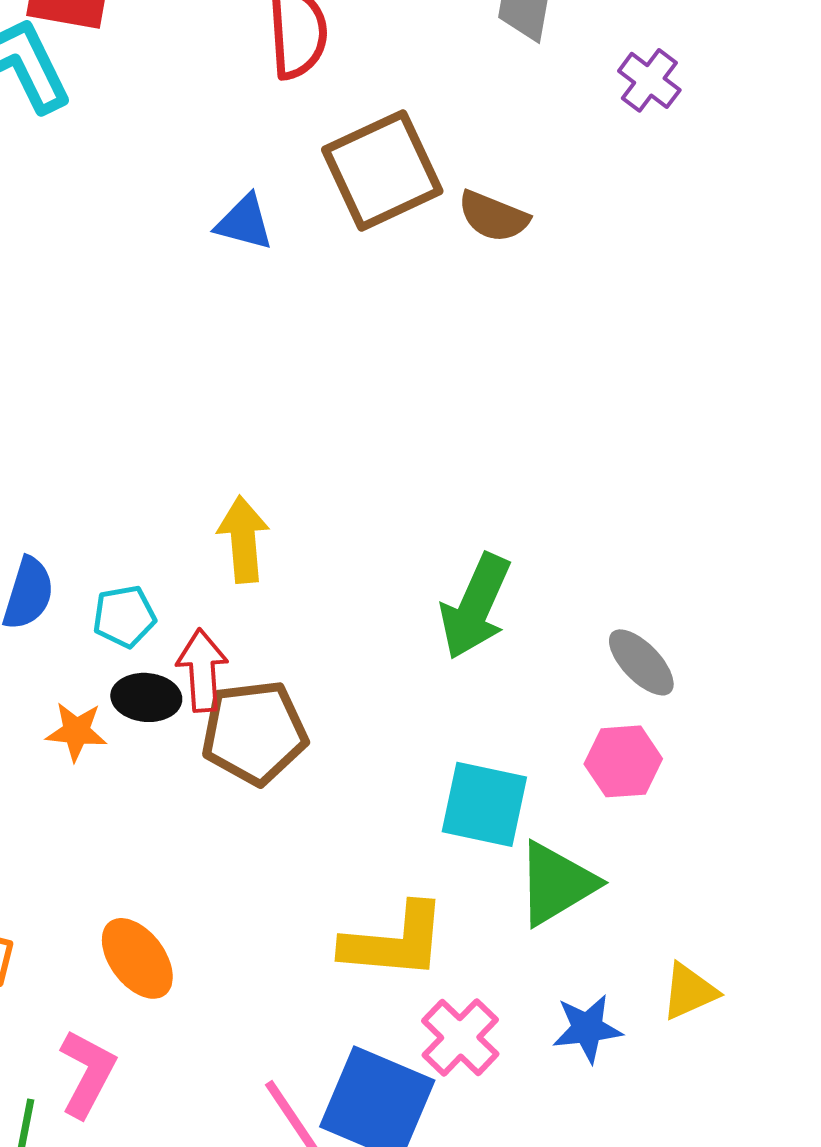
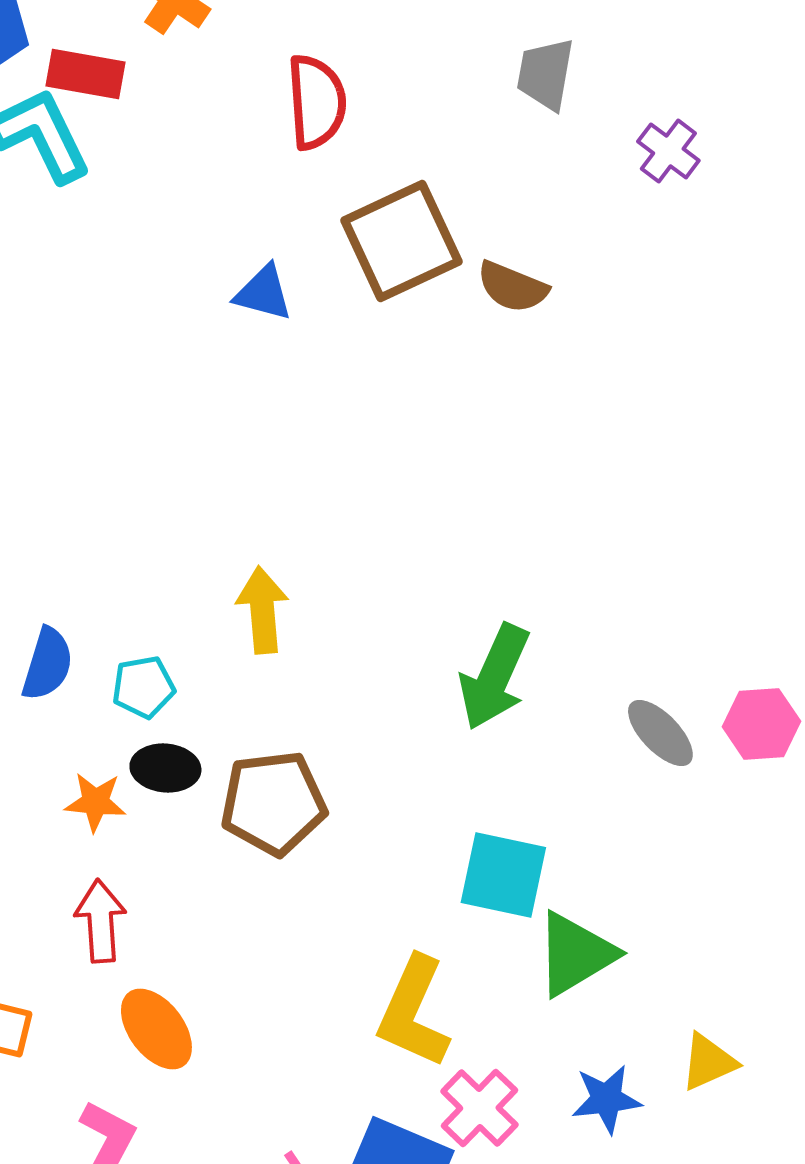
red arrow: (202, 670) -> (100, 921), moved
pink hexagon: (623, 761) -> (761, 724), moved
yellow L-shape: (394, 941) -> (413, 1012), turned 109

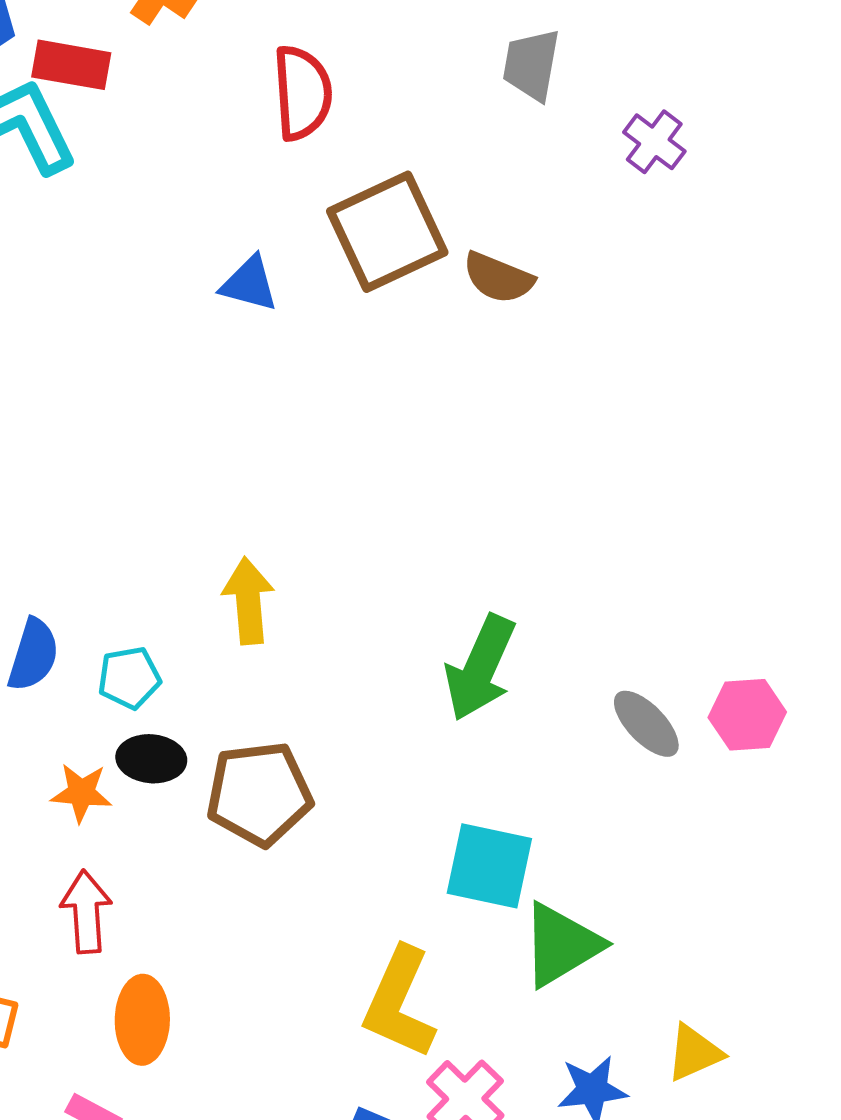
orange ellipse: (156, 1029) -> (142, 1020), turned 38

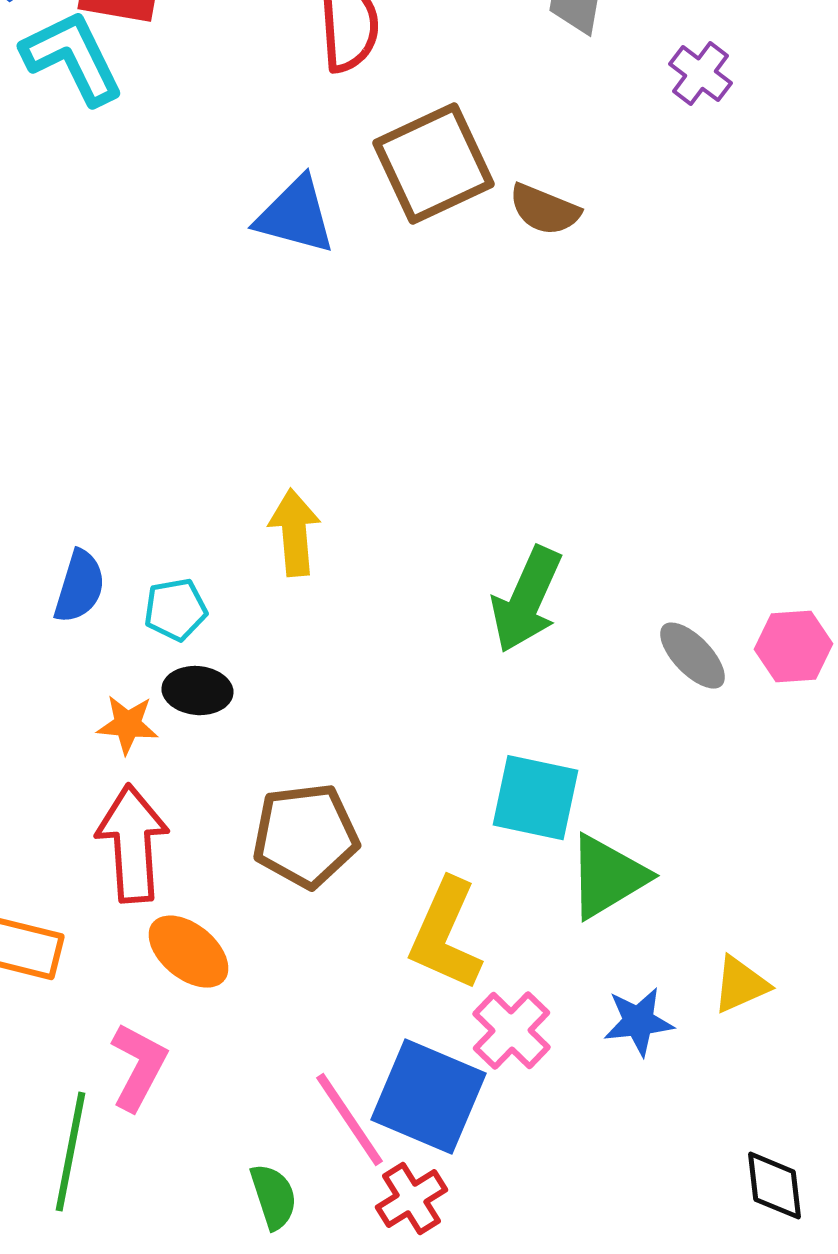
blue triangle: (249, 284) -> (296, 216), size x1.4
brown pentagon: (259, 794) -> (306, 836), moved
red arrow: (86, 912) -> (132, 844), size x1.4
orange ellipse: (142, 1020) -> (188, 952), turned -52

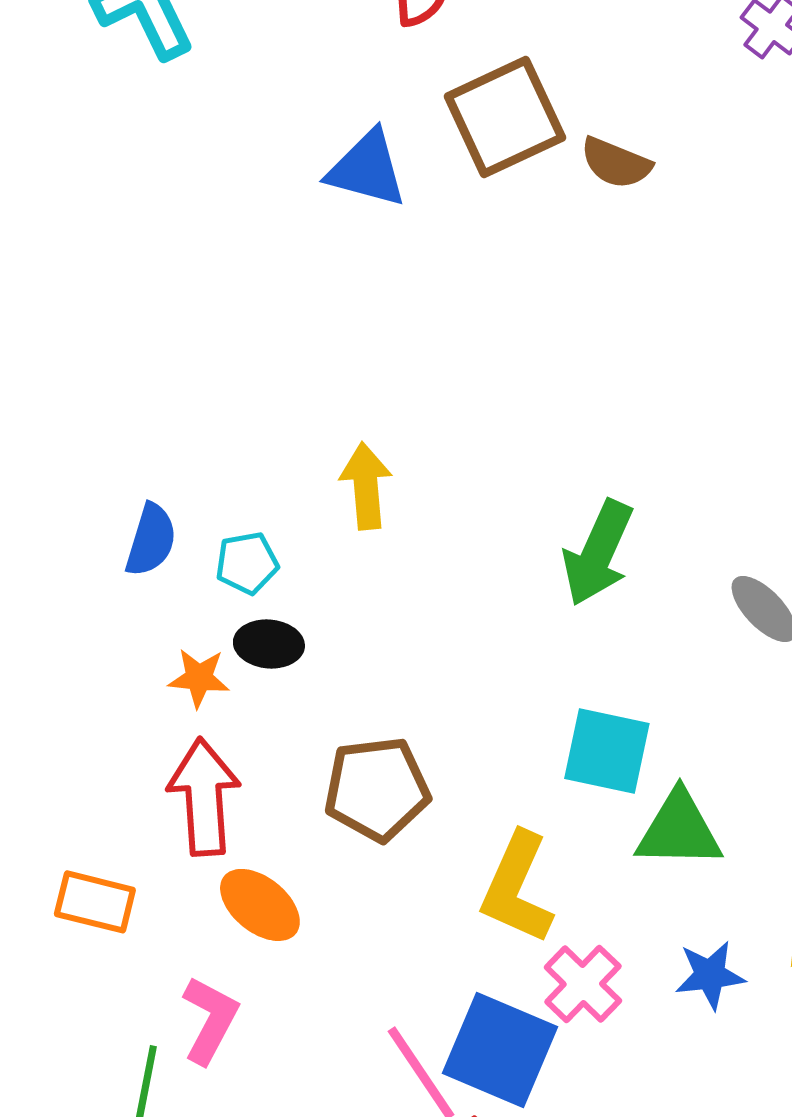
green triangle: (608, 877) -> (679, 830), turned 32

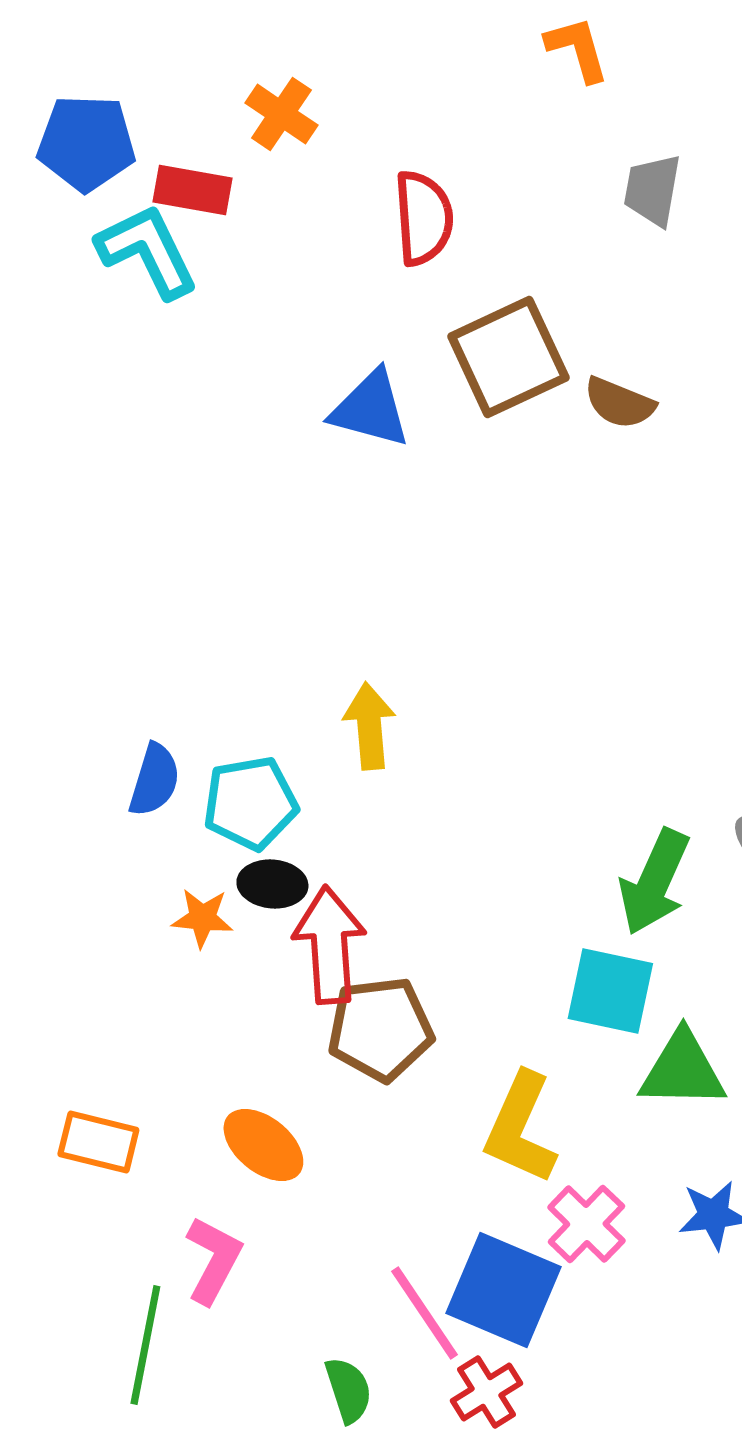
green arrow: (598, 553) -> (654, 882), moved
cyan pentagon: (247, 563) -> (250, 803), size x1.5
red arrow: (204, 797) -> (329, 945), moved

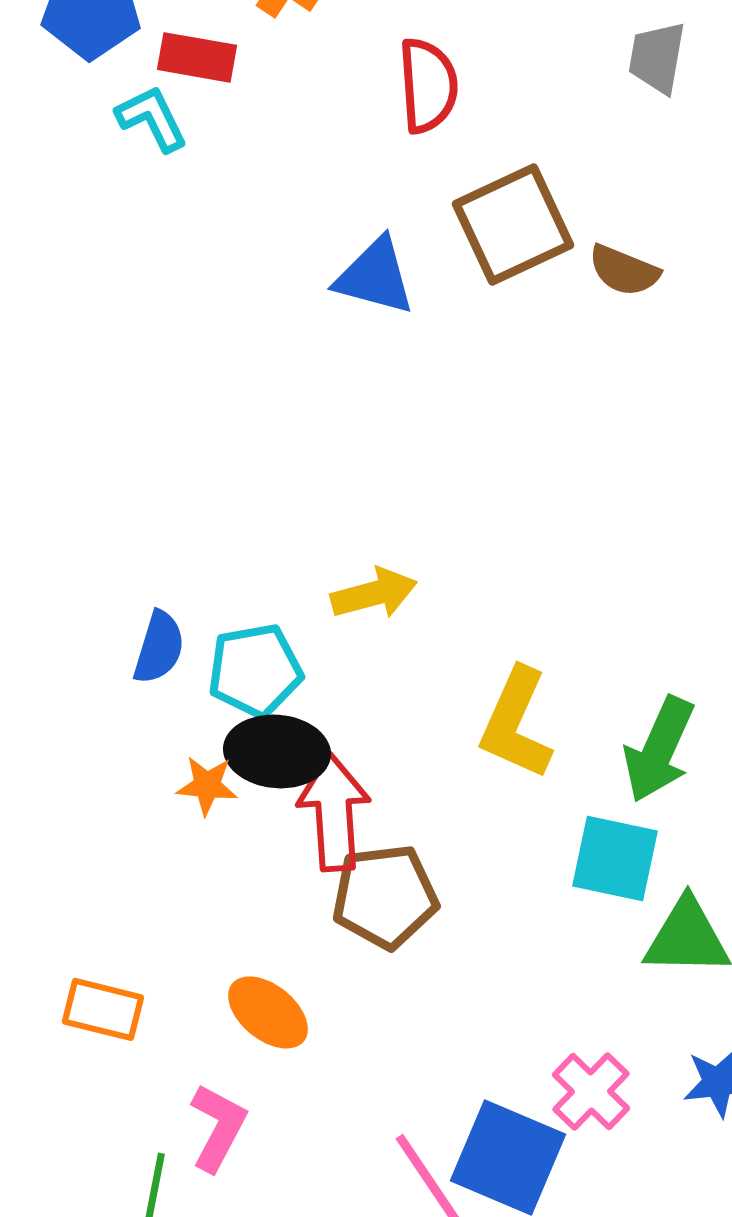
cyan L-shape: (147, 251) -> (152, 118), size x0.7
yellow arrow: (369, 726) -> (374, 593), turned 80
black ellipse: (272, 884) -> (277, 751), size x1.5
yellow L-shape: (520, 1128) -> (516, 723), moved

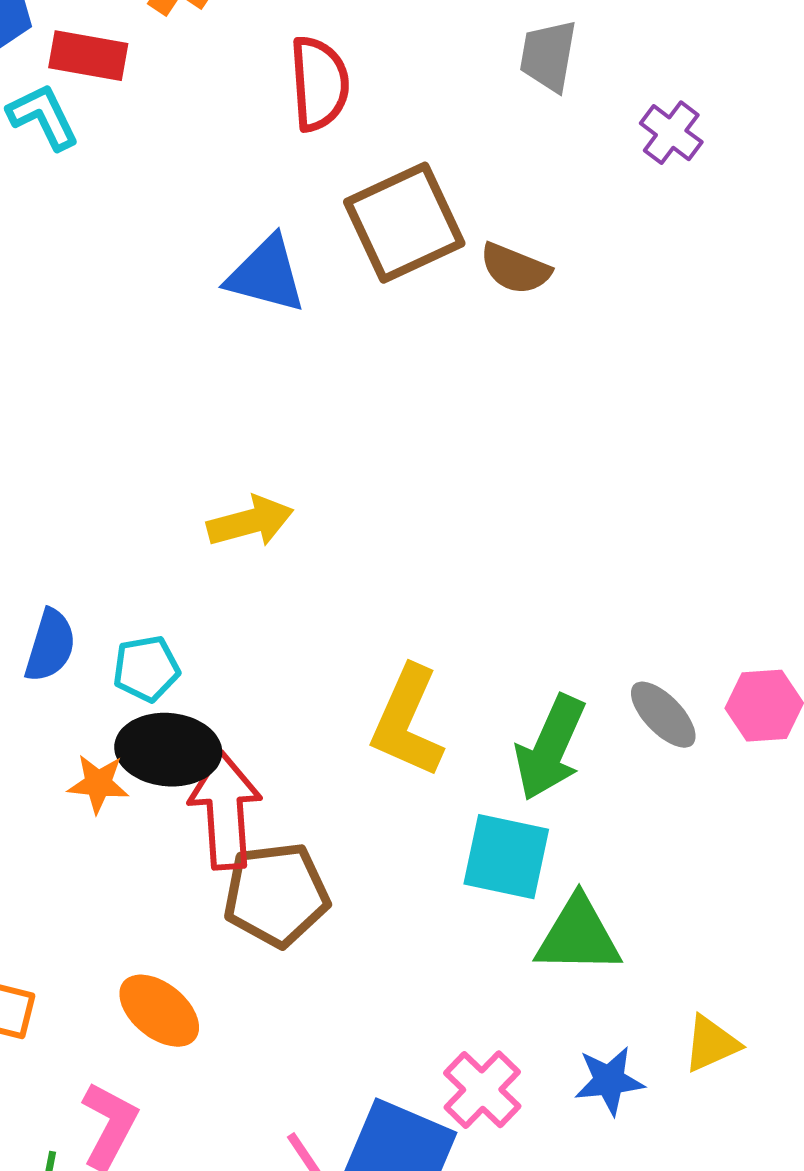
yellow arrow: (374, 593) -> (250, 522), moved
cyan pentagon: (255, 670) -> (146, 669), size x0.7

